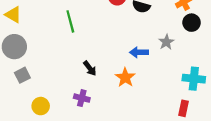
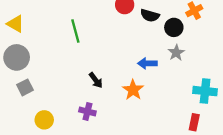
black circle: (192, 23) -> (174, 27), moved

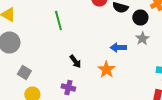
gray square: (25, 87) -> (24, 72), moved, turned -32

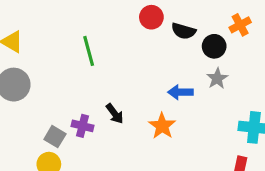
gray square: (24, 72) -> (55, 137), moved
purple cross: (68, 88) -> (83, 126), moved

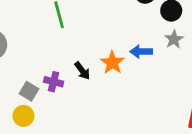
orange star: (162, 126) -> (112, 63), moved

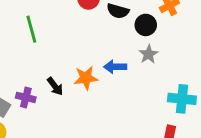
orange star: (112, 63) -> (86, 78), turned 30

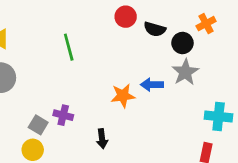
gray star: (149, 54) -> (185, 72), size x1.4
black arrow: (55, 86) -> (102, 139), moved, turned 30

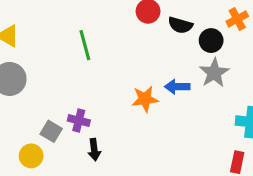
black arrow: (102, 139) -> (94, 150), moved
yellow circle: (33, 150) -> (31, 156), moved

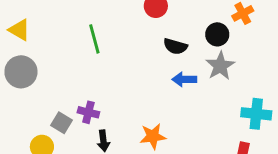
black semicircle: (180, 25) -> (175, 46), moved
orange star: (145, 99) -> (153, 136), moved

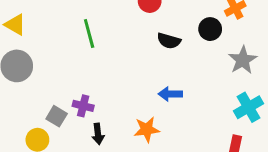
gray star: (220, 66) -> (243, 60), moved
blue arrow: (184, 79) -> (170, 94), moved
cyan cross: (256, 114) -> (249, 107), turned -36

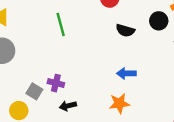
orange star: (147, 129) -> (119, 103), moved
black arrow: (98, 134) -> (68, 106), turned 84

